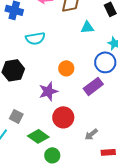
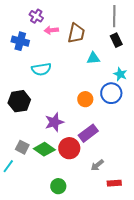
orange circle: (66, 68) -> (85, 99), moved
purple rectangle: (93, 86) -> (88, 133), moved
green diamond: (38, 136) -> (44, 149), moved

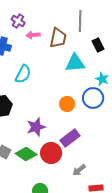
gray line: (114, 16) -> (80, 21), moved
cyan triangle: (93, 58) -> (75, 63), size x1.5
cyan semicircle: (41, 69) -> (23, 74), turned -54

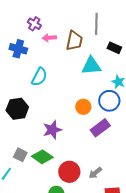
black rectangle: (98, 45) -> (114, 48), turned -40
purple rectangle: (70, 138) -> (100, 128), moved
red circle: (51, 153) -> (69, 172), moved

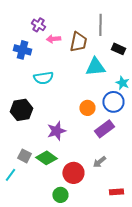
cyan semicircle: (39, 77) -> (43, 78), turned 54
gray arrow: (95, 173) -> (99, 162), moved

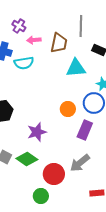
cyan semicircle: (43, 78) -> (24, 63), moved
purple rectangle: (104, 129) -> (85, 130), turned -30
gray arrow: (99, 162) -> (80, 163), size x1.5

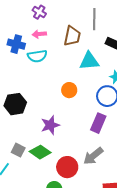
purple cross: (19, 26) -> (39, 12), moved
pink arrow: (34, 40) -> (39, 34), moved
orange circle: (68, 109) -> (69, 90), moved

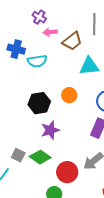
pink arrow: (39, 34) -> (50, 32), moved
brown trapezoid: (72, 36) -> (72, 41), turned 40
black hexagon: (15, 104) -> (39, 103), moved

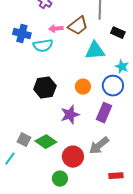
pink arrow: (50, 32) -> (56, 29), moved
orange circle: (69, 95) -> (83, 87), moved
purple star: (50, 130) -> (70, 115), moved

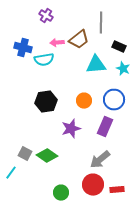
cyan star: (122, 67) -> (123, 69), moved
red circle: (73, 157) -> (93, 185), moved

